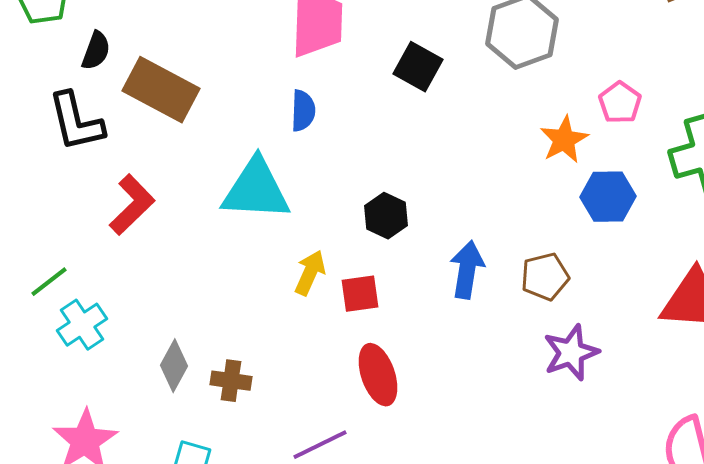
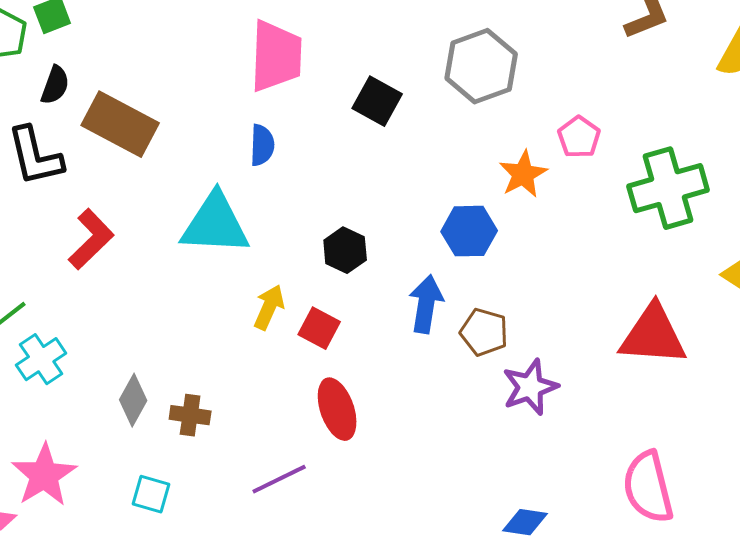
blue hexagon: (608, 197) -> (469, 231), moved
brown pentagon: (545, 277) -> (484, 332), moved, turned 30
red square: (360, 294) -> (319, 328), turned 36

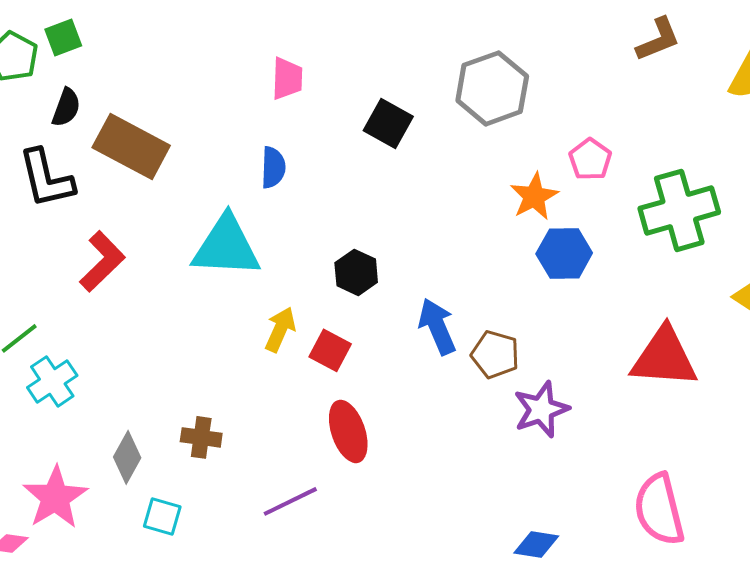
pink trapezoid: (276, 56) -> (287, 78), size x0.6
blue hexagon: (469, 231) -> (564, 253), moved
blue arrow: (426, 304) -> (437, 326), turned -32
gray diamond: (133, 400) -> (127, 457), moved

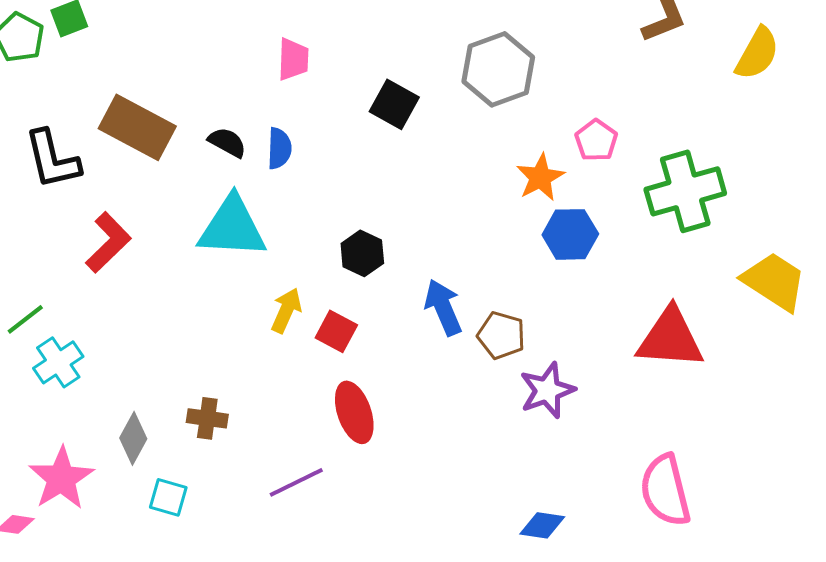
black semicircle: (66, 107) -> (227, 142), moved, turned -81

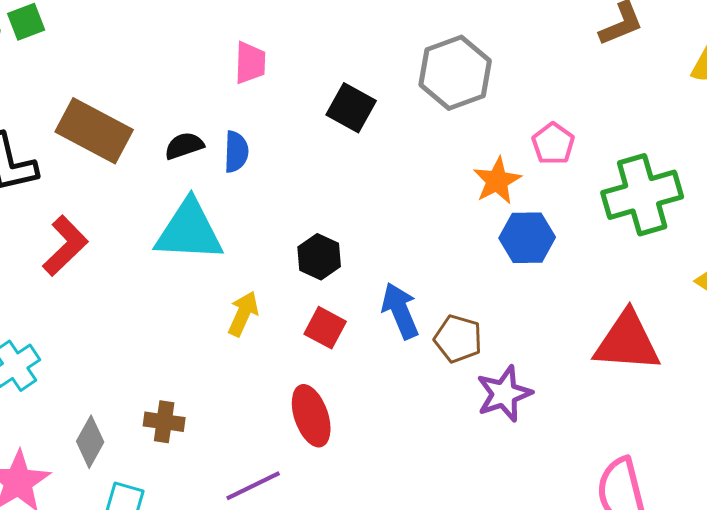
black semicircle: (227, 142) -> (184, 146), turned -48
red square: (336, 331) -> (325, 328), moved

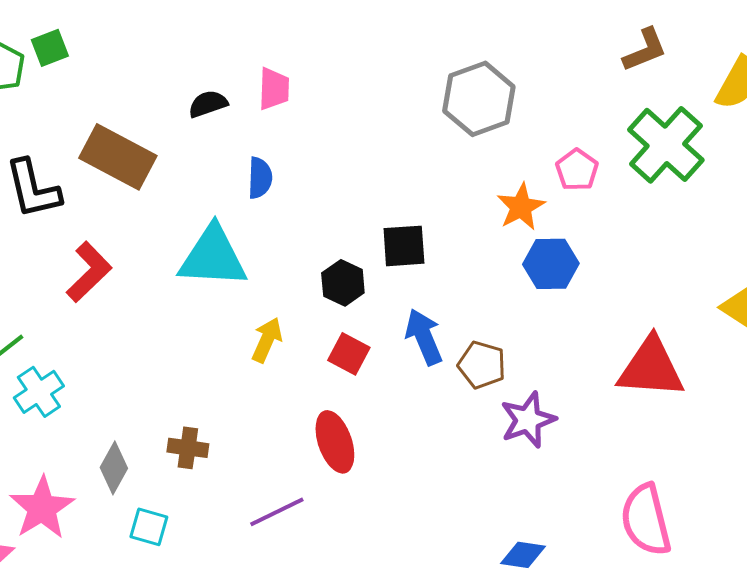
black square: (351, 108) -> (404, 246), moved, turned -33
black semicircle: (184, 146) -> (208, 104), moved
green cross: (642, 195) -> (666, 145), moved, turned -32

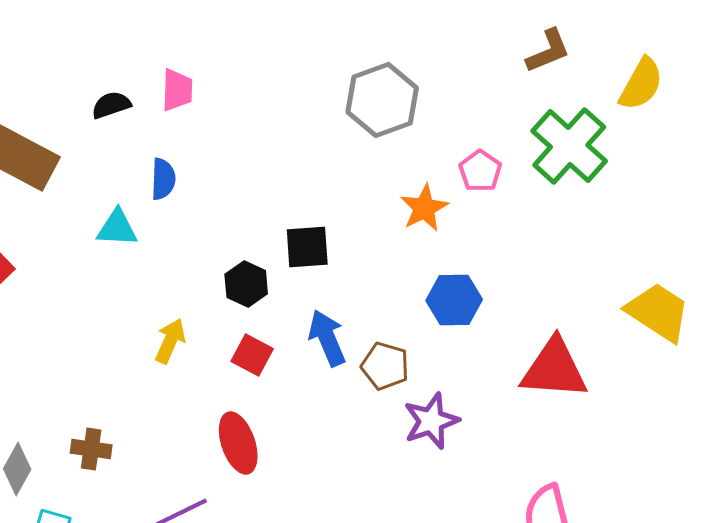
cyan triangle: (213, 257) -> (117, 228), moved, size x0.6
blue hexagon: (551, 264) -> (454, 300), moved

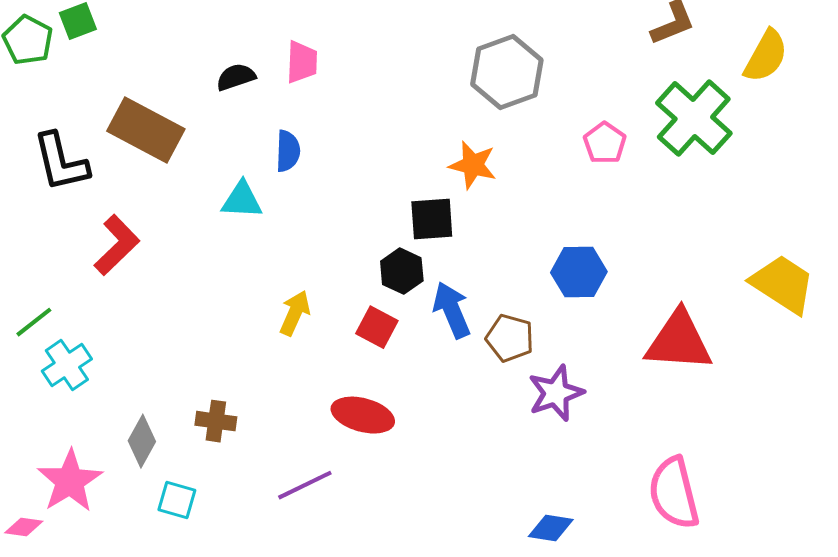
orange star: (424, 208) -> (473, 165), moved, turned -30
black hexagon: (246, 284) -> (402, 271), moved
red ellipse: (238, 443) -> (363, 415), turned -56

